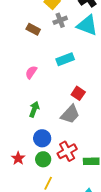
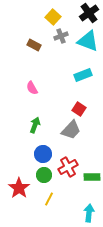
cyan rectangle: (65, 59) -> (83, 75), moved
pink semicircle: (31, 72) -> (32, 88), turned -64
red star: (18, 158) -> (19, 188), moved, size x1.5

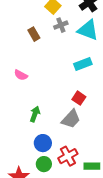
brown rectangle: (34, 45) -> (34, 34), turned 32
pink semicircle: (32, 88) -> (21, 75), moved, turned -32

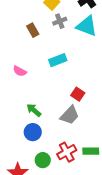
cyan rectangle: (83, 64) -> (58, 60), moved
green arrow: (35, 114) -> (34, 110), turned -70
blue circle: (43, 143) -> (33, 132), moved
green rectangle: (92, 166) -> (91, 151), moved

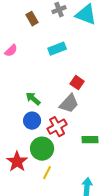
pink semicircle: (20, 71) -> (11, 51), moved, turned -72
red cross: (67, 152) -> (57, 127), moved
green circle: (43, 160) -> (42, 149), size x1.5

